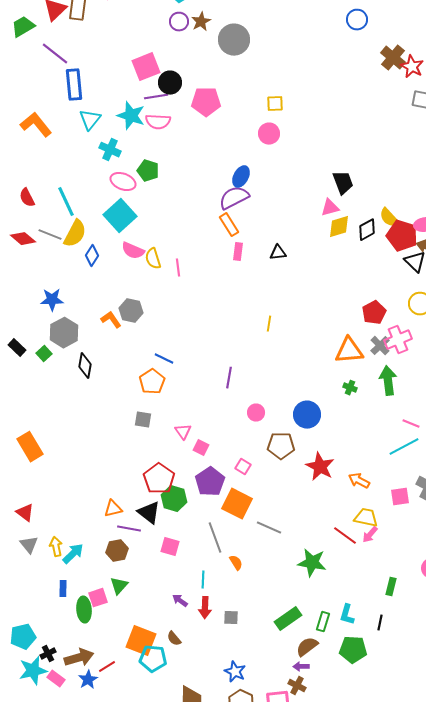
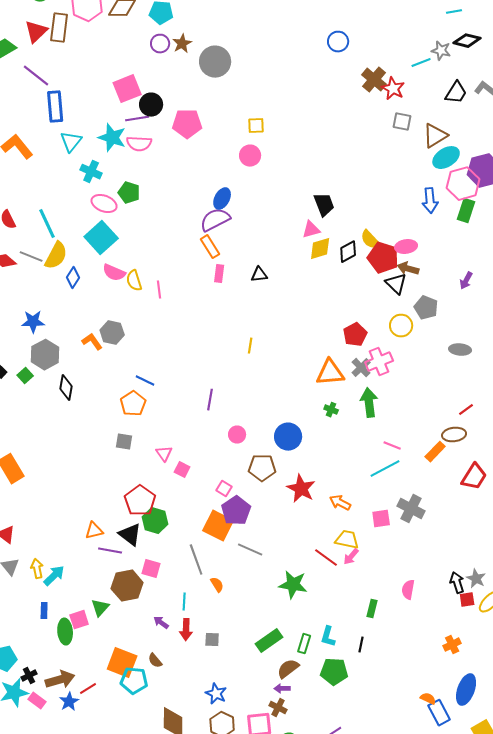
purple pentagon: (210, 482) -> (236, 511), moved
brown hexagon: (117, 551) -> (127, 586), moved, size x1.4

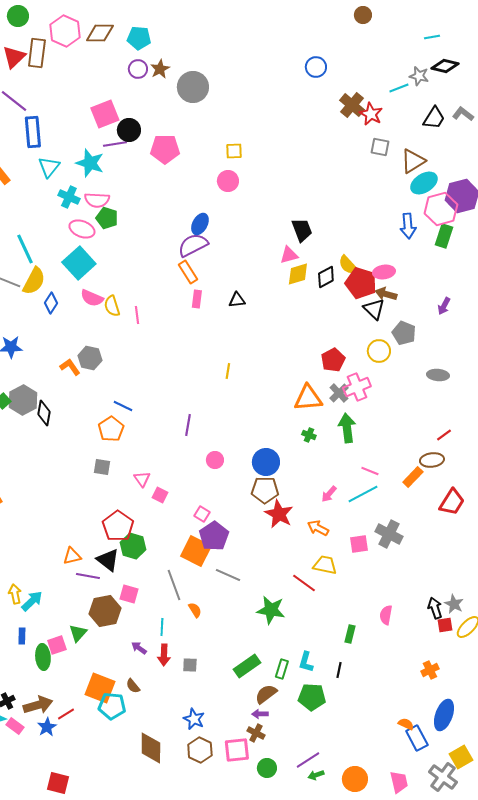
pink semicircle: (139, 144) -> (97, 200), moved
gray hexagon: (45, 355) -> (23, 400), moved
brown pentagon: (262, 468) -> (265, 490), moved
pink arrow: (351, 557) -> (329, 494), moved

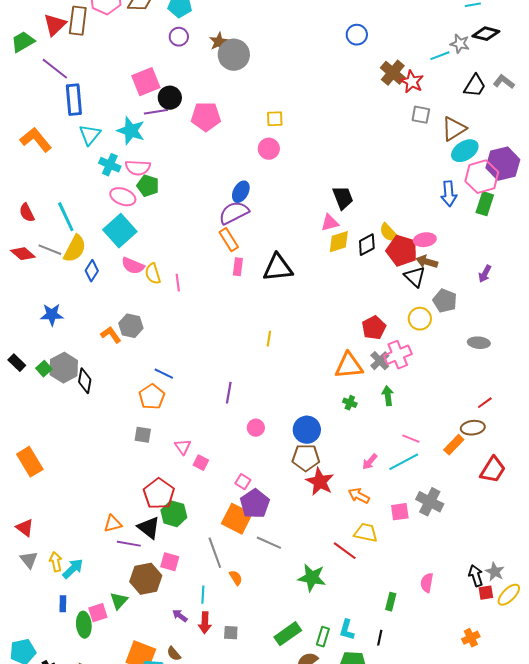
brown star: (160, 69) -> (219, 42), moved
black triangle: (237, 300) -> (278, 268), size x1.8
green arrow: (347, 428) -> (388, 396), size x0.7

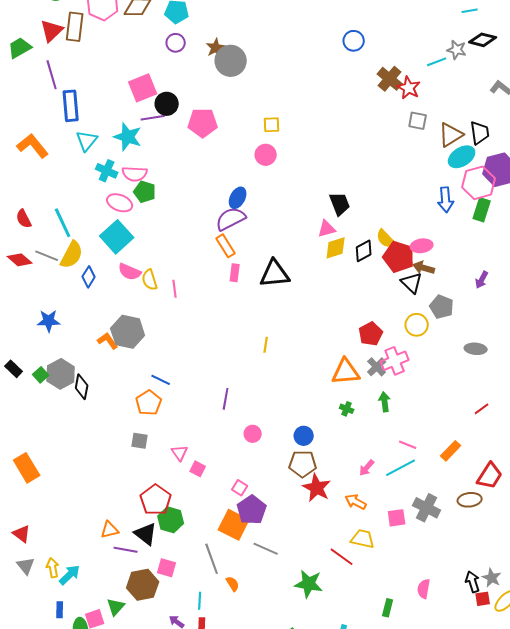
purple line: (55, 69) -> (52, 75), turned 36
black trapezoid: (475, 86) -> (480, 133), moved, turned -40
gray hexagon: (131, 326) -> (128, 332), size x1.4
brown ellipse: (473, 428) -> (470, 500), moved
blue circle: (307, 430) -> (304, 436), size x0.7

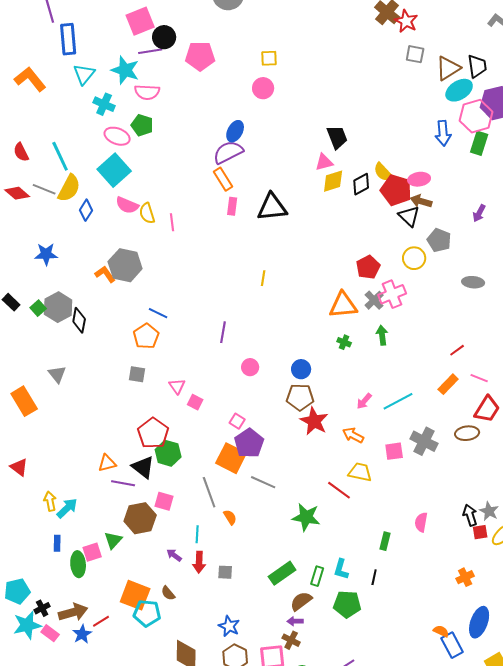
pink semicircle: (135, 174) -> (147, 92), moved
red line: (482, 409) -> (457, 350), moved
pink line: (408, 445) -> (479, 378), moved
gray triangle: (26, 566) -> (57, 374), moved

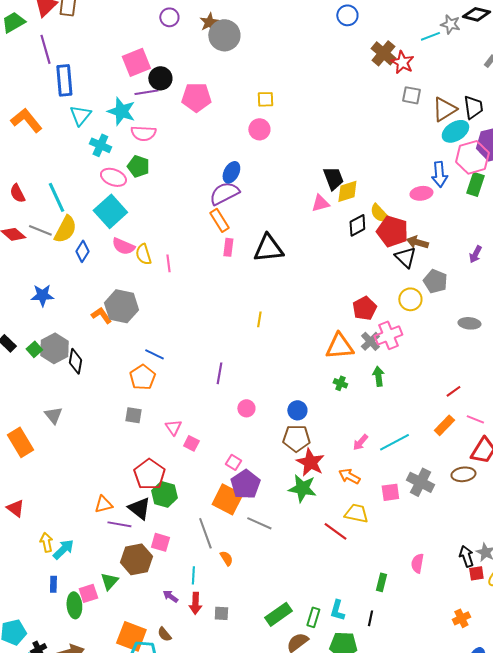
pink ellipse: (419, 179) -> (421, 193), moved
yellow diamond: (333, 181) -> (347, 191), moved
green star: (306, 517) -> (302, 488), moved

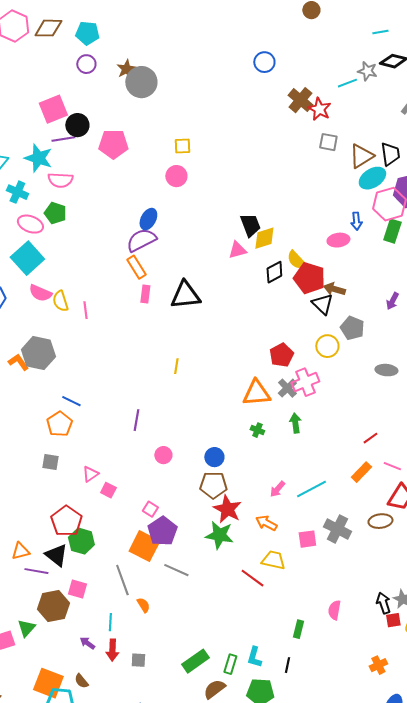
blue arrow: (439, 174) -> (356, 221), size x0.7
pink triangle: (173, 427) -> (90, 474), turned 30

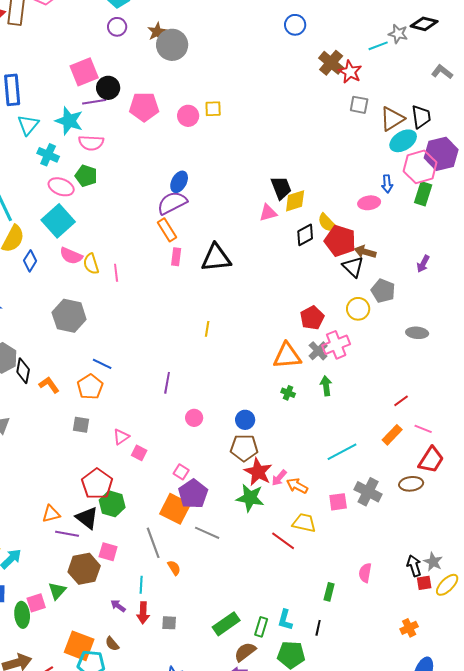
pink circle: (176, 176) -> (188, 116), moved
orange L-shape: (18, 362) -> (49, 385), moved
pink arrow: (277, 489) -> (279, 478), moved

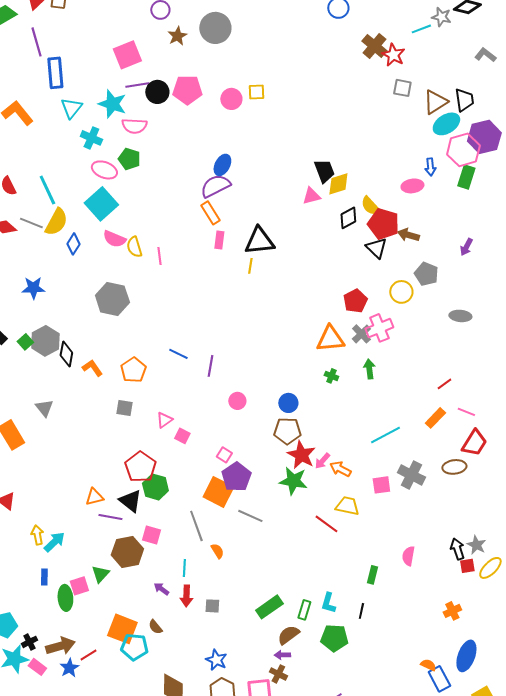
brown star: (157, 32) -> (177, 36), moved
black circle: (108, 88) -> (157, 92), moved
black triangle: (353, 267) -> (376, 248), moved
yellow line: (207, 329) -> (250, 266), moved
blue line: (102, 364) -> (178, 354), moved

